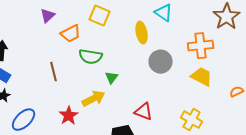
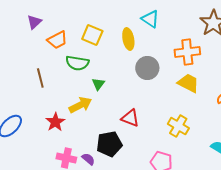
yellow square: (100, 16) -> (92, 35), moved

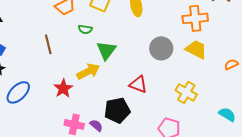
green semicircle: (77, 63) -> (85, 29), size x0.6
gray circle: (147, 68) -> (161, 48), moved
green triangle: (98, 84) -> (106, 50), size x1.5

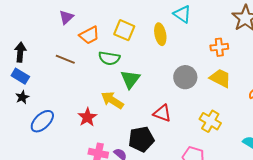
orange cross: (195, 18) -> (219, 47), size x0.7
green semicircle: (85, 29) -> (109, 58), size x1.5
brown line: (48, 44) -> (65, 59), moved, turned -54
yellow arrow: (88, 71) -> (112, 100), turned -120

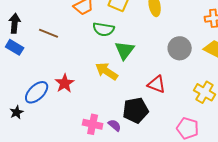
brown line: (65, 59) -> (49, 33), moved
black star: (22, 97) -> (17, 112), moved
red star: (87, 117) -> (65, 83), moved

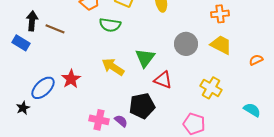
black arrow: (15, 23) -> (32, 21), moved
green triangle: (125, 50) -> (145, 58), moved

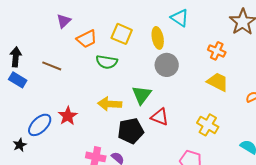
orange cross: (220, 14) -> (217, 51), turned 30
black arrow: (32, 21) -> (16, 57), moved
gray circle: (186, 44) -> (167, 65), moved
yellow arrow: (113, 67) -> (110, 104), turned -30
black pentagon: (142, 106) -> (131, 131), moved

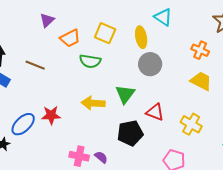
red star: (68, 116) -> (51, 115), turned 30
red triangle: (160, 117) -> (155, 112), moved
black pentagon: (131, 131) -> (130, 133), moved

